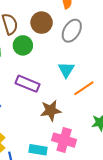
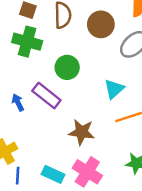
green circle: (23, 45) -> (67, 67), moved
purple rectangle: (28, 84) -> (46, 95), moved

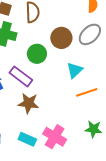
brown circle: (101, 24) -> (61, 38), moved
brown star: (82, 132) -> (28, 103), moved

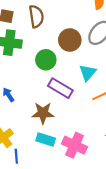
purple rectangle: (21, 76) -> (60, 88), moved
cyan rectangle: (27, 139) -> (46, 140), moved

